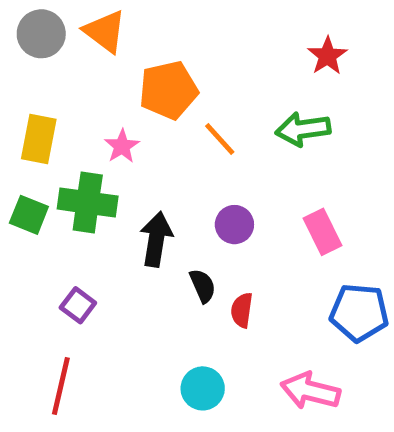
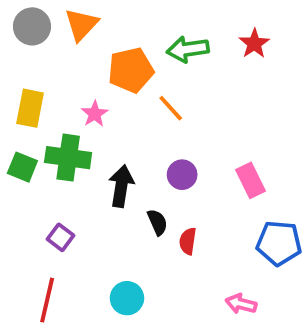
orange triangle: (105, 31) -> (81, 25), turned 36
green arrow: (303, 129) -> (188, 49), moved
cyan circle: (203, 388) -> (127, 298), moved
pink arrow: (310, 391) -> (241, 304), size x0.7

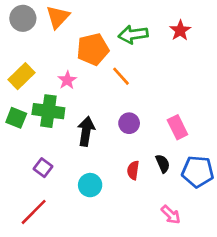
yellow rectangle: (30, 108) -> (22, 76), turned 35
black semicircle: (157, 222) -> (163, 164), moved
cyan circle: (127, 298) -> (90, 185), moved
red line: (47, 300) -> (34, 212), turned 32
pink arrow: (241, 304) -> (171, 215), turned -150

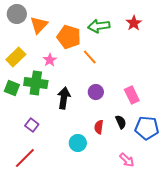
orange triangle: (58, 17) -> (39, 25), moved
orange pentagon: (93, 49) -> (69, 37), turned 30
cyan circle: (90, 185) -> (78, 143), moved

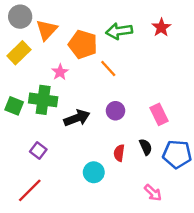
yellow rectangle: (16, 57) -> (19, 53), moved
black arrow: (64, 98) -> (77, 118), turned 60

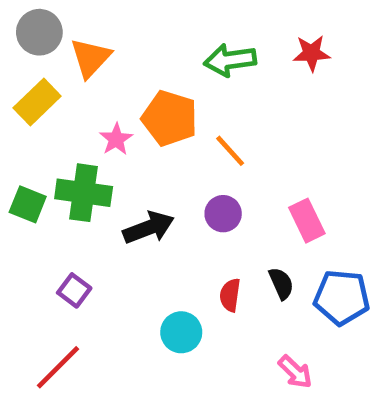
red star: (161, 27) -> (312, 53), turned 30
orange pentagon: (83, 44) -> (170, 118), moved
orange line: (108, 68) -> (230, 151), moved

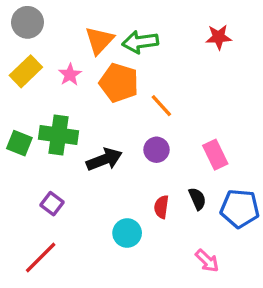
orange triangle: (91, 58) -> (99, 40), moved
green arrow: (230, 60) -> (140, 42), moved
pink star: (116, 139) -> (70, 75), moved

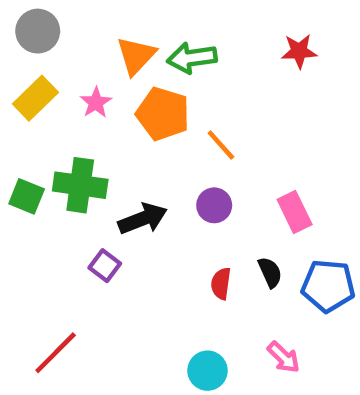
purple square: (52, 204) -> (105, 266), moved
cyan circle: (127, 233) -> (207, 371), moved

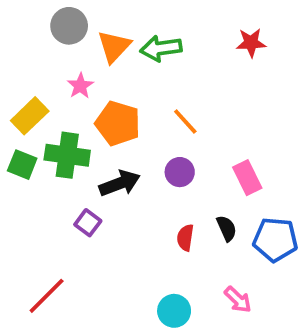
gray circle: (38, 31) -> (69, 26), moved
yellow rectangle: (35, 98) -> (30, 116), moved
orange pentagon: (163, 114) -> (118, 123), moved

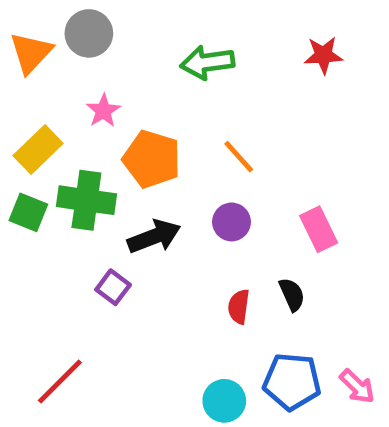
orange triangle: (114, 46) -> (31, 53), moved
blue pentagon: (275, 240) -> (292, 382), moved
pink arrow: (238, 300) -> (357, 386), moved

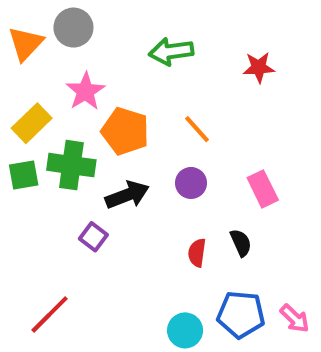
red star: (323, 55) -> (259, 67), moved
pink star: (103, 111) -> (85, 91), size x1.4
green square: (28, 212) -> (24, 175), turned -32

